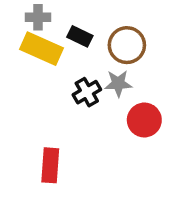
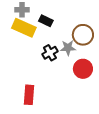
brown circle: (127, 45) -> (83, 35), moved

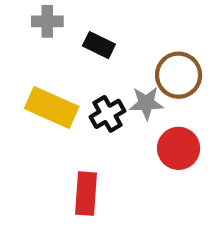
yellow rectangle: (24, 28) -> (52, 107), moved
red rectangle: (29, 95) -> (86, 194), moved

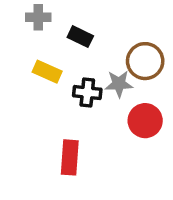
yellow rectangle: (52, 107) -> (47, 72), moved, size x0.7
black cross: (108, 114) -> (87, 93), turned 36

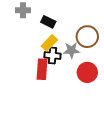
yellow rectangle: (47, 72) -> (49, 43), moved, turned -70
red rectangle: (70, 157) -> (42, 69), moved

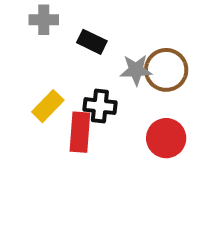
yellow rectangle: (49, 43) -> (48, 106), moved
gray star: (71, 50) -> (136, 70), moved

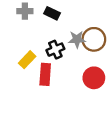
black rectangle: (92, 42) -> (52, 13), moved
black cross: (100, 106) -> (55, 50), moved, turned -30

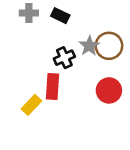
gray star: (77, 39) -> (89, 46), turned -30
yellow rectangle: (27, 60) -> (31, 105), moved

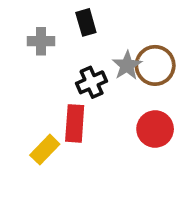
gray cross: (29, 13) -> (41, 41), moved
black rectangle: (60, 16) -> (86, 22), turned 48

